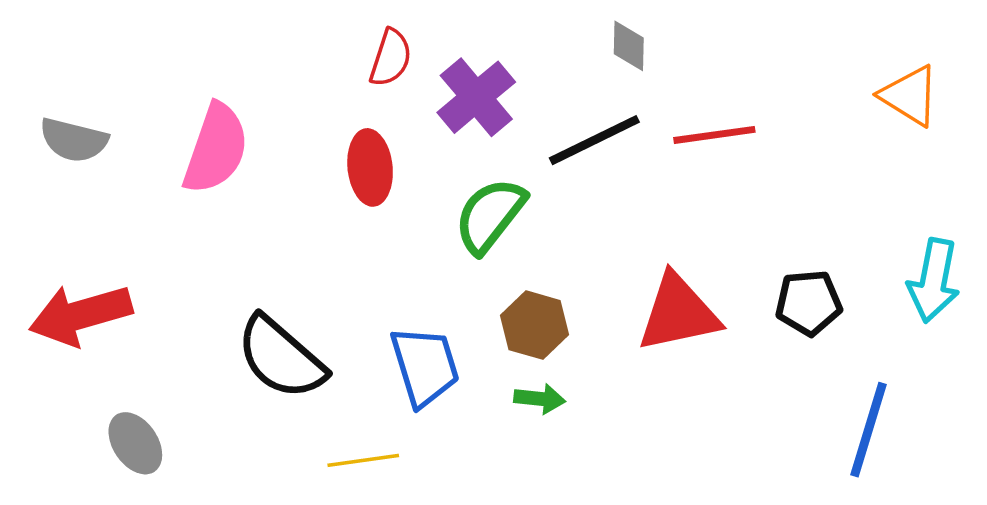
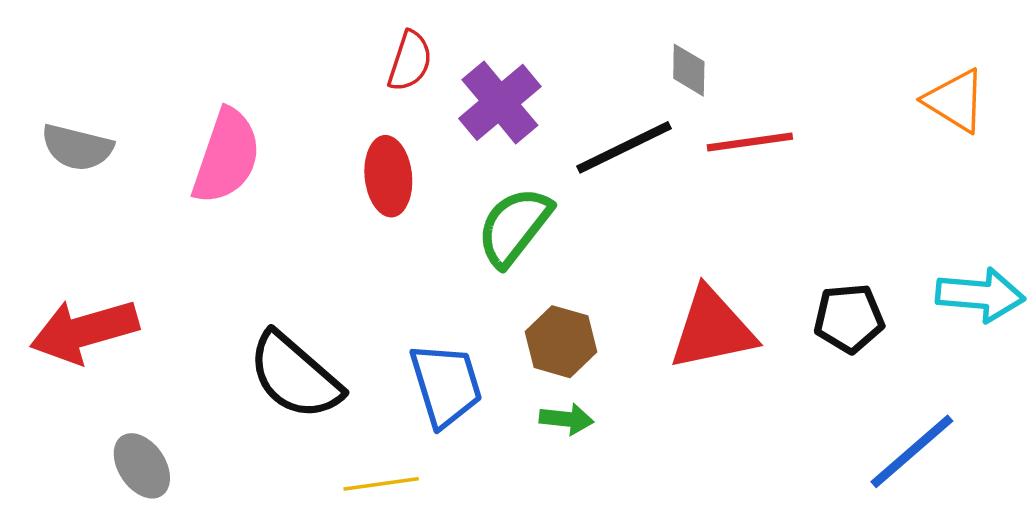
gray diamond: (629, 46) -> (689, 70), moved
cyan arrow: (934, 281) -> (980, 295), turned -96
blue line: (869, 430) -> (912, 451), turned 32

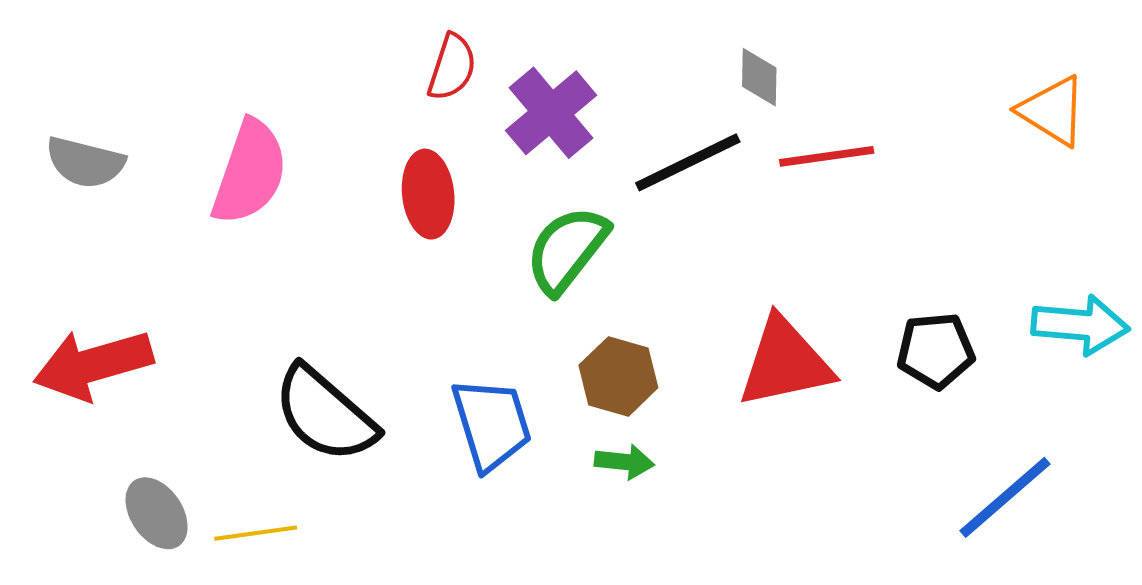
yellow line: (381, 484) -> (256, 533), moved

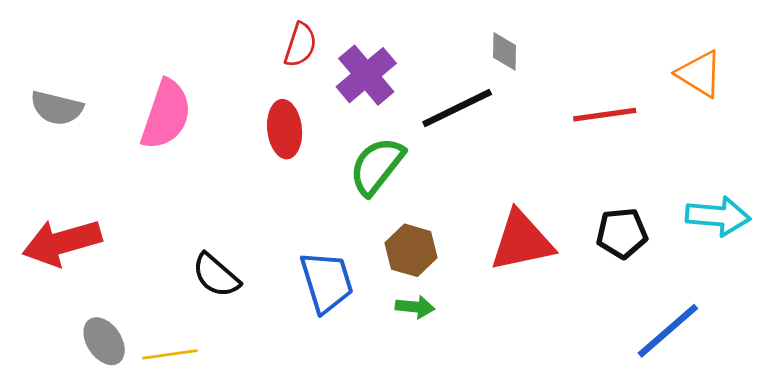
red line: (827, 156) -> (605, 115), moved
black semicircle: (325, 414) -> (216, 275), size x0.7

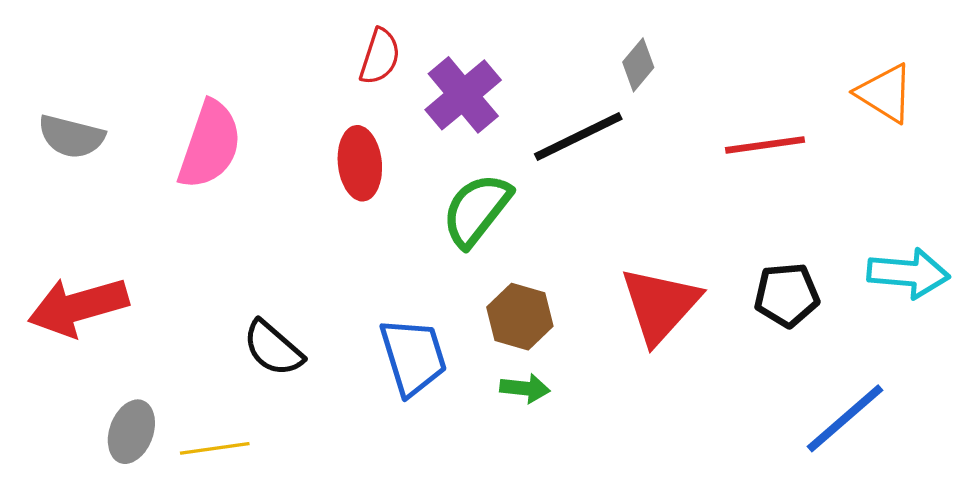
gray diamond: (505, 51) -> (638, 65), turned 39
red triangle: (522, 241) -> (660, 305), turned -36
gray ellipse: (104, 341) -> (131, 432), turned 54

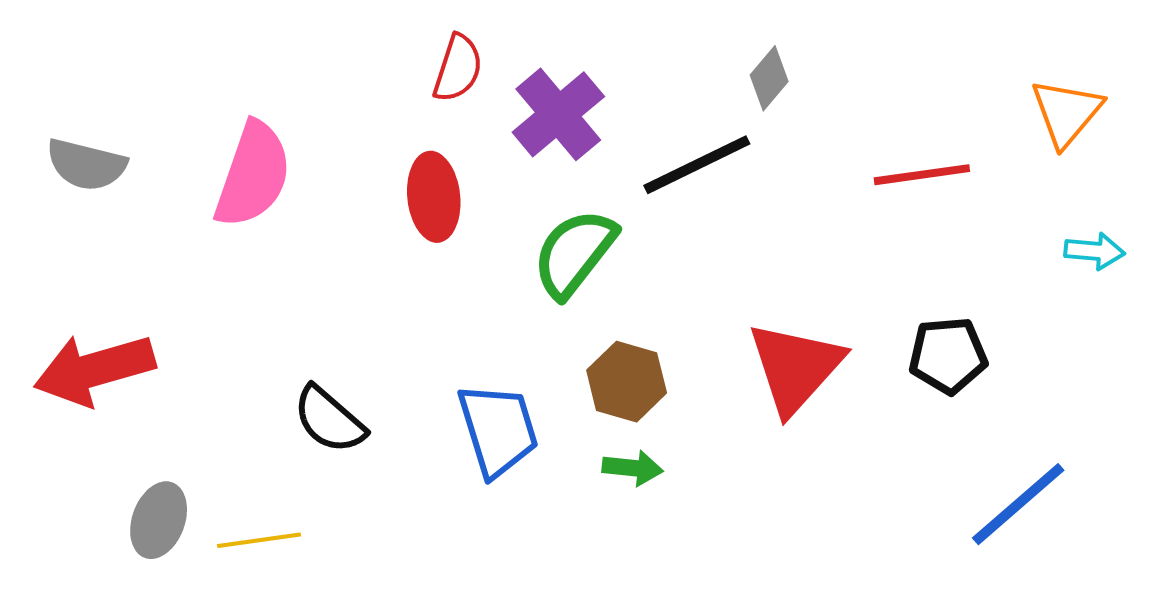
orange triangle: (885, 93) -> (1066, 112), turned 38
cyan arrow: (908, 273) -> (1095, 251), moved, size x0.6

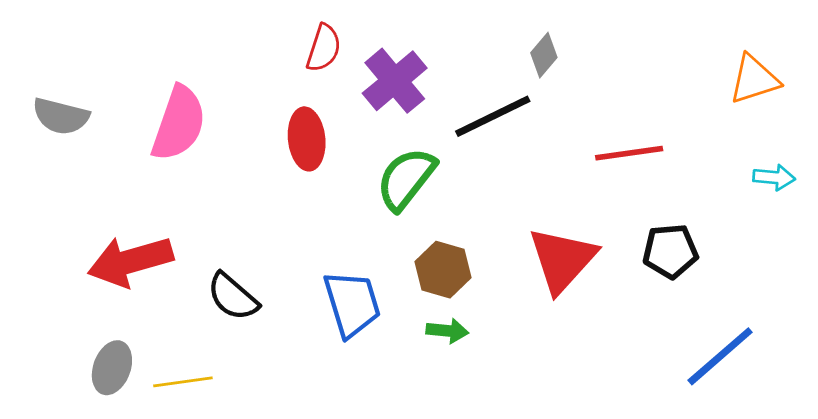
orange triangle: (1066, 112) -> (754, 79), turned 32
red line: (922, 175) -> (629, 153), moved
red arrow: (94, 370) -> (130, 261), moved

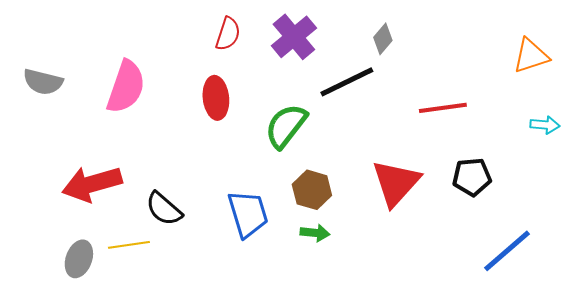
purple cross: (395, 81) -> (294, 37), moved
yellow line: (183, 382) -> (129, 245), moved

